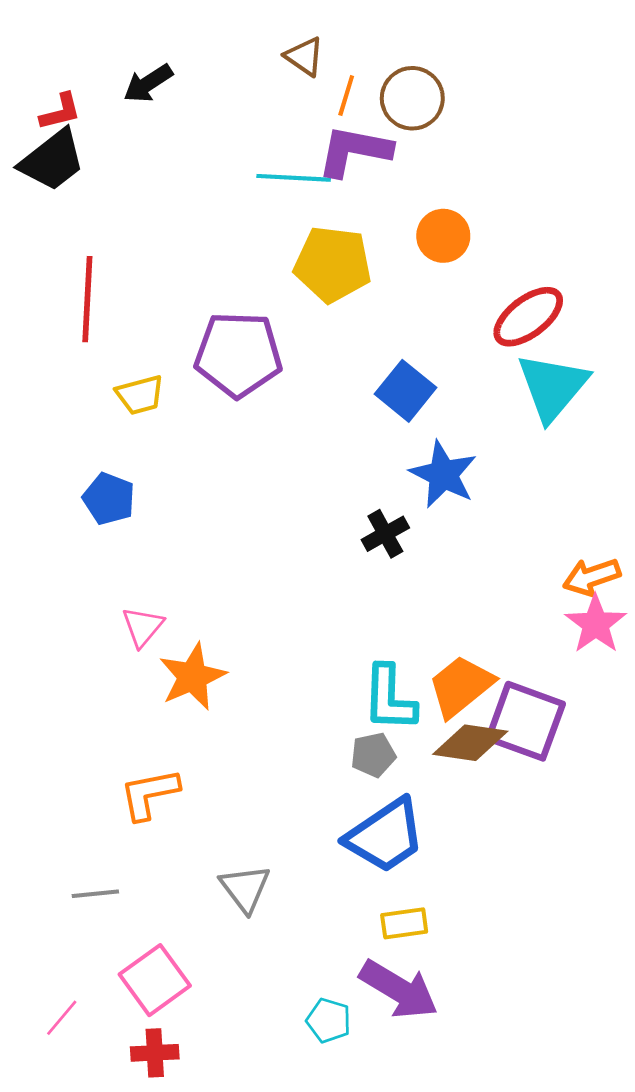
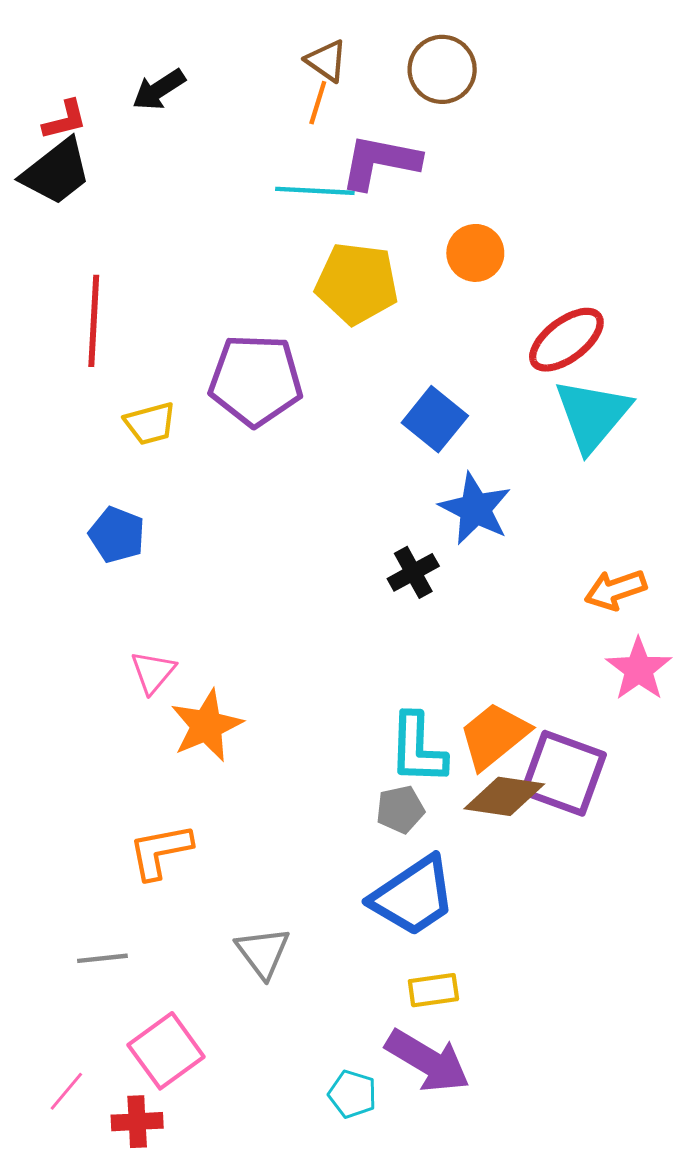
orange line: (346, 96) -> (318, 103), moved
brown circle: (412, 98) -> (442, 69), moved
orange arrow: (592, 577) -> (616, 590), moved
red cross: (155, 1053) -> (137, 1122), moved

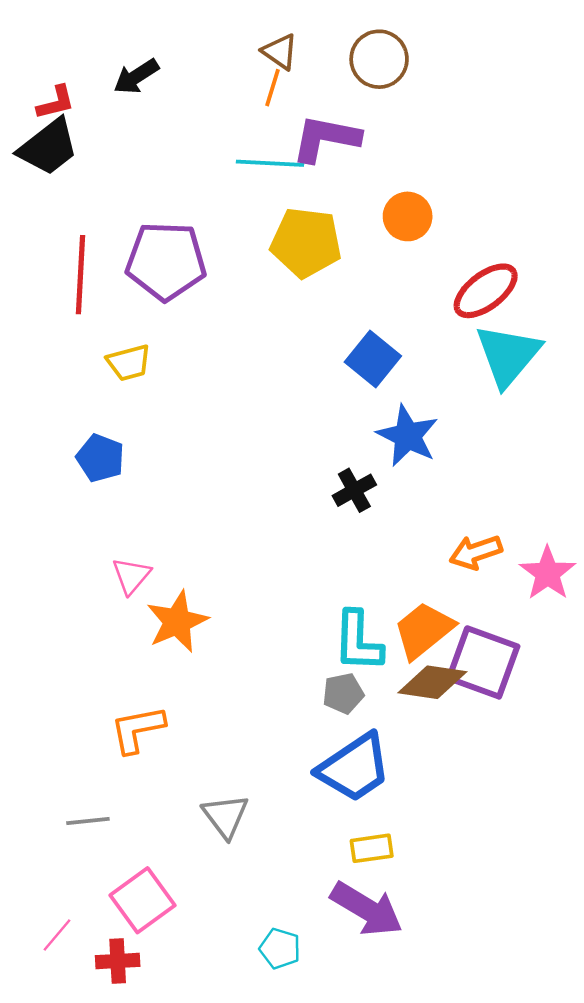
purple pentagon: (256, 380) -> (166, 261), moved
orange arrow: (616, 590) -> (476, 552), moved
cyan pentagon: (352, 1094) -> (280, 949), moved

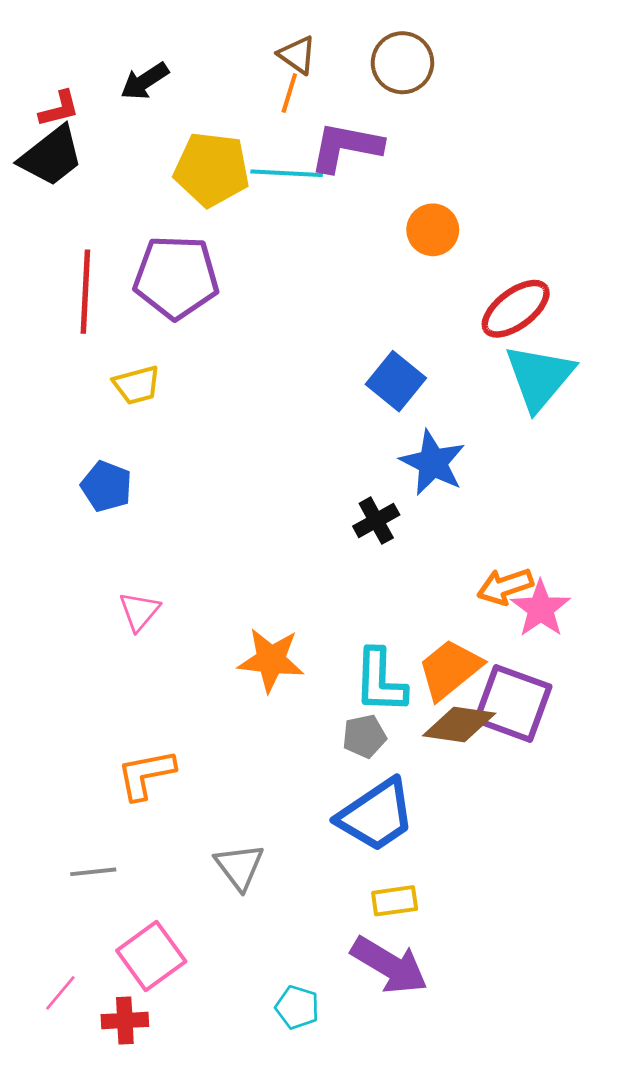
yellow pentagon: (306, 242) -> (212, 169), moved
pink star: (548, 573) -> (541, 609), moved
orange star: (177, 622) -> (271, 660), moved, turned 30

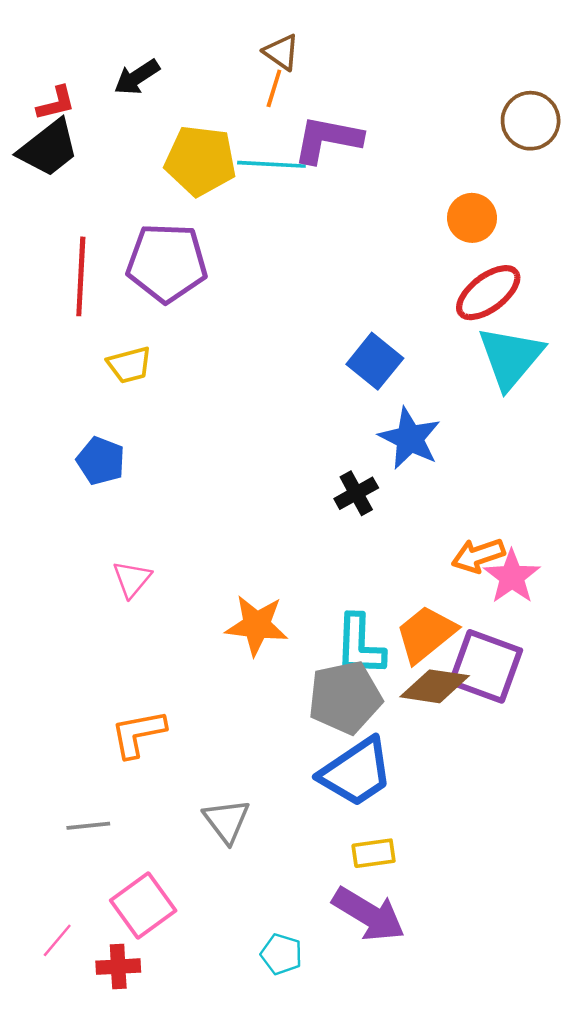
brown circle: (402, 63) -> (531, 121), moved
orange circle: (433, 230) -> (472, 218), moved
gray pentagon: (364, 736) -> (345, 697), size x1.8

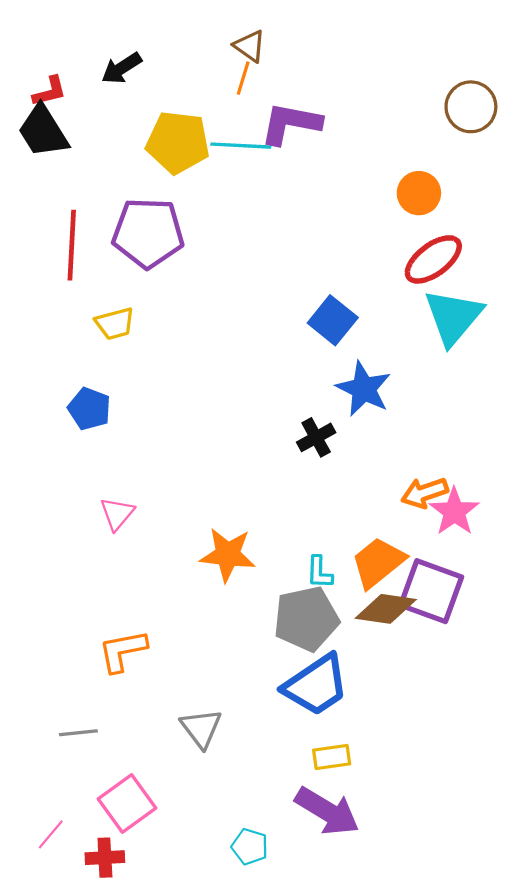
black trapezoid: (48, 148) -> (43, 131), turned 96
cyan L-shape: (360, 645) -> (319, 572), size x0.6

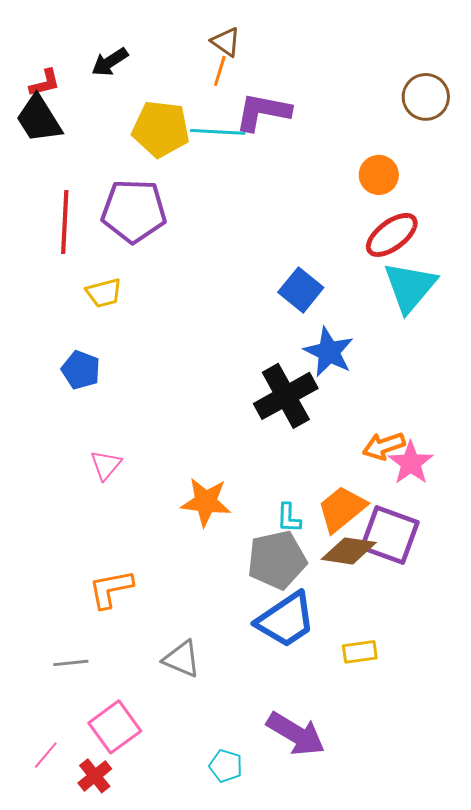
black cross: (316, 437) -> (286, 396), size x1.8
gray triangle: (201, 728) -> (182, 659), turned -30
yellow rectangle: (332, 757) -> (360, 652), moved
red cross: (105, 858) -> (95, 776), turned -36

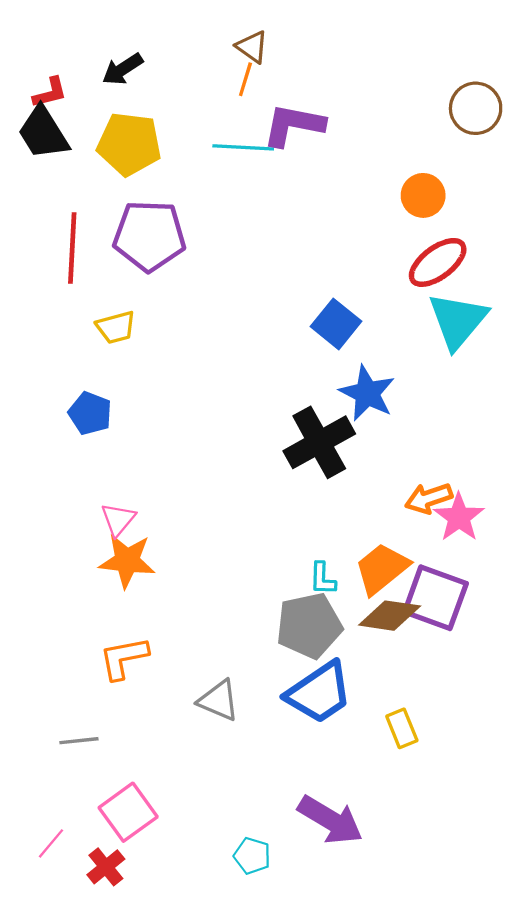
yellow pentagon: (161, 129) -> (129, 144), moved
orange star: (206, 502) -> (127, 561), moved
yellow rectangle: (360, 652) -> (402, 728), turned 76
gray triangle: (182, 659) -> (219, 700), moved

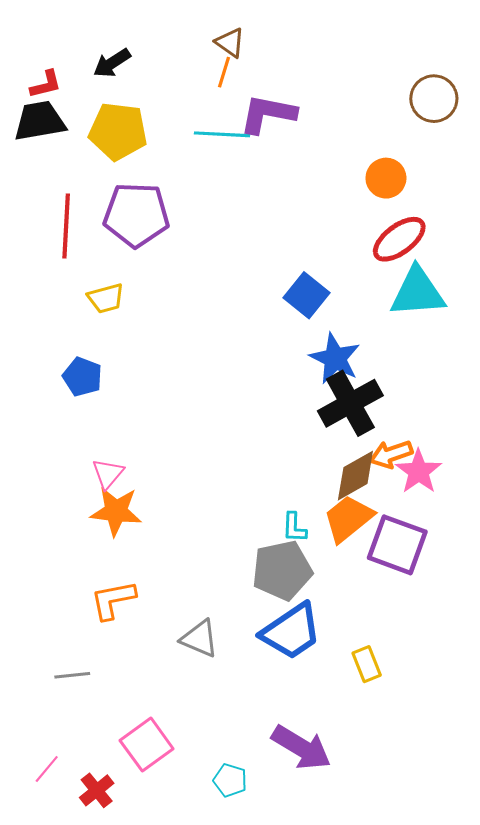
black trapezoid: (43, 133) -> (40, 121), turned 112
cyan triangle: (458, 321) -> (418, 292), turned 46
black cross: (319, 442) -> (350, 403), moved
brown diamond: (390, 616) -> (355, 476), moved, turned -38
pink square: (128, 812) -> (147, 745), moved

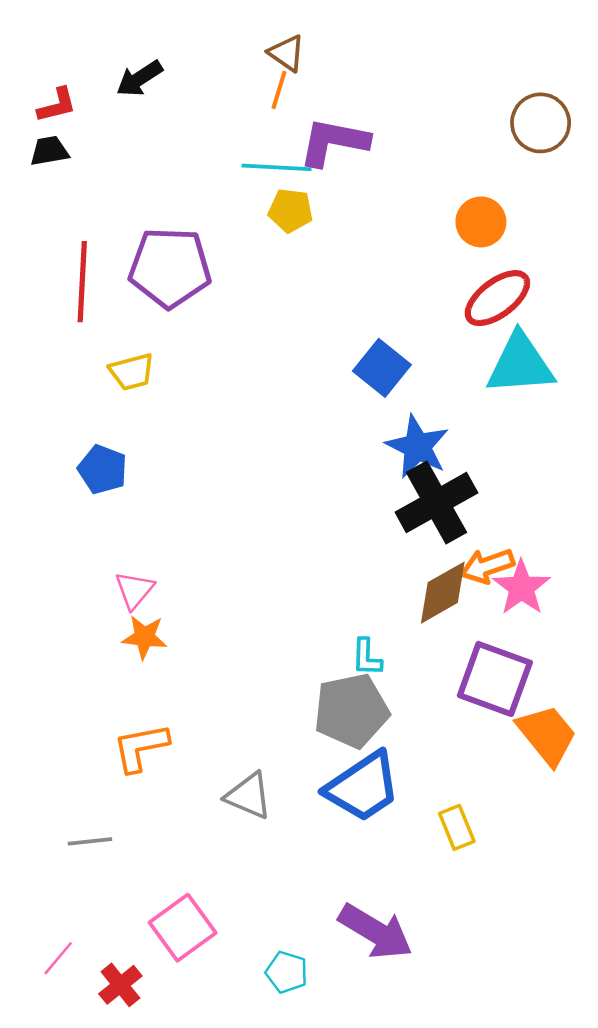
black trapezoid: (40, 121) -> (49, 151), size x0.6
yellow pentagon: (118, 131) -> (290, 211), moved, size x0.6
orange star: (116, 511) -> (145, 637), size x0.7
orange trapezoid: (348, 518) -> (547, 735), moved, turned 90

